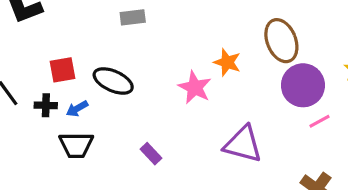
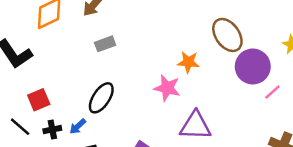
red square: (63, 70) -> (39, 100), moved
black ellipse: (113, 81) -> (101, 98), turned -68
purple triangle: (243, 144) -> (195, 126), moved

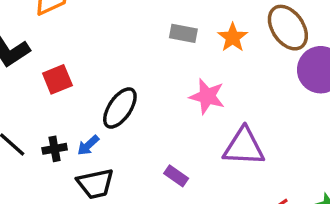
gray rectangle: (105, 44) -> (183, 33), moved, turned 30
orange star: (188, 62) -> (233, 37), moved, turned 30
red square: (39, 100) -> (57, 79), moved

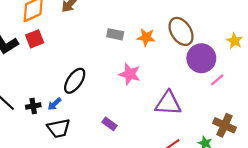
orange star: (233, 37) -> (146, 37), turned -30
red square: (57, 79) -> (35, 39), moved
purple triangle: (244, 147) -> (168, 103), moved

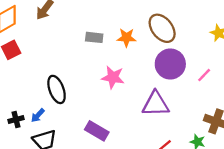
purple circle: (201, 58) -> (170, 64), moved
black ellipse: (75, 81) -> (57, 89), turned -50
purple rectangle: (110, 124) -> (97, 131), size x1.5

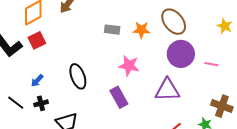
pink line: (204, 75) -> (211, 64), turned 56
blue arrow: (38, 115) -> (37, 81), moved
purple rectangle: (97, 131) -> (119, 97), moved, turned 30

